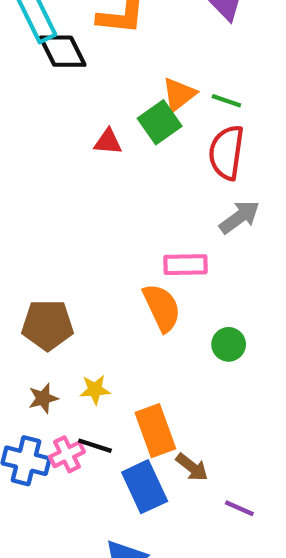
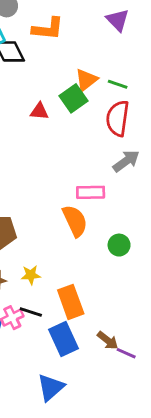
brown arrow: (192, 467) -> (108, 340), moved

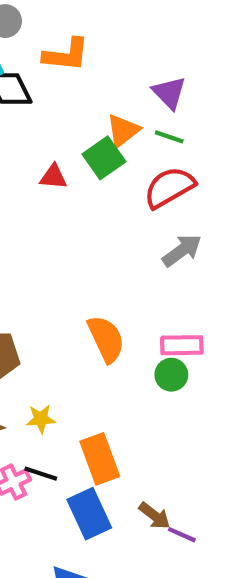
purple triangle: (118, 20) -> (169, 93), moved
red semicircle: (118, 118) -> (169, 187), turned 52
pink rectangle: (91, 192) -> (182, 345), moved

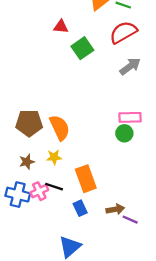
green square: (104, 158) -> (82, 48), moved
orange semicircle: (106, 339) -> (60, 128), moved
blue rectangle: (89, 514) -> (80, 208), size x0.6
brown arrow: (154, 516) -> (115, 209), turned -48

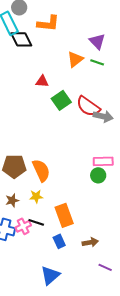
red semicircle: (123, 32) -> (88, 106), moved, turned -115
gray arrow: (130, 66) -> (103, 116), turned 48
purple line: (130, 220) -> (105, 267), moved

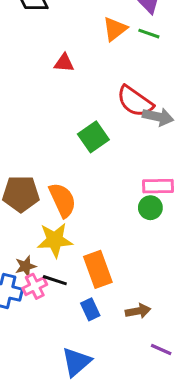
green square: (61, 100) -> (93, 137), moved
yellow star: (36, 196) -> (55, 240), size x1.6
brown star: (12, 200) -> (26, 266), moved

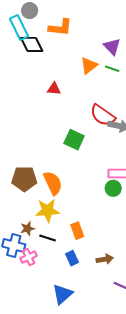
green square: (93, 137) -> (74, 140), turned -30
orange rectangle: (98, 269) -> (77, 231), size x0.7
pink cross: (35, 286) -> (29, 257), moved

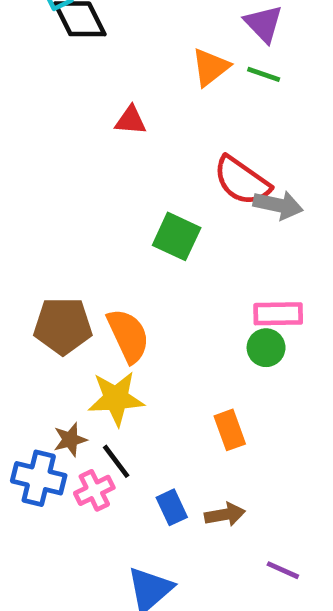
orange rectangle: (77, 231) -> (230, 430), moved
black line: (48, 238) -> (116, 461), turned 35
pink cross: (29, 257) -> (94, 490), moved
brown arrow: (105, 259) -> (225, 515), moved

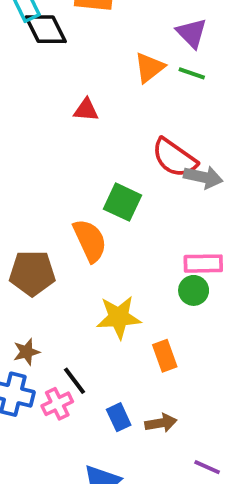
orange semicircle: (128, 336) -> (90, 240), moved
yellow star: (116, 398) -> (119, 317), moved
brown star: (70, 440) -> (26, 352), moved

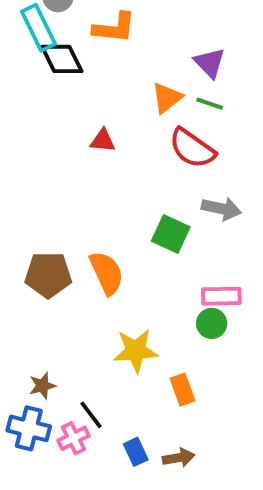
red semicircle: (174, 158) -> (192, 148), moved
green square: (123, 202) -> (171, 234), moved
brown pentagon: (32, 273) -> (48, 275), moved

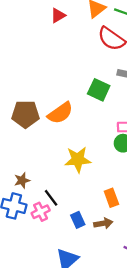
red triangle: (103, 141) -> (58, 15), moved, turned -35
orange semicircle: (107, 273) -> (60, 113), turned 80
orange rectangle: (182, 390) -> (111, 198), moved

